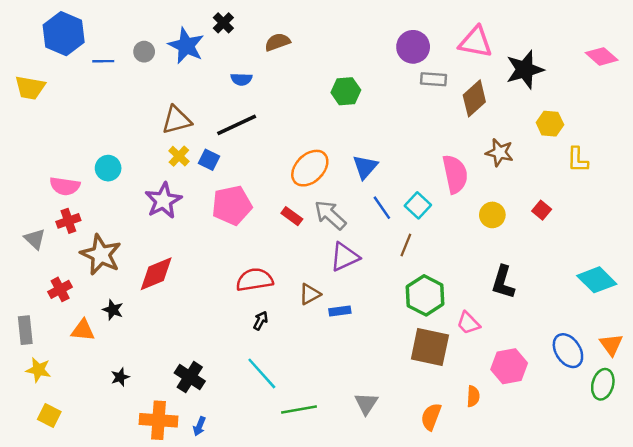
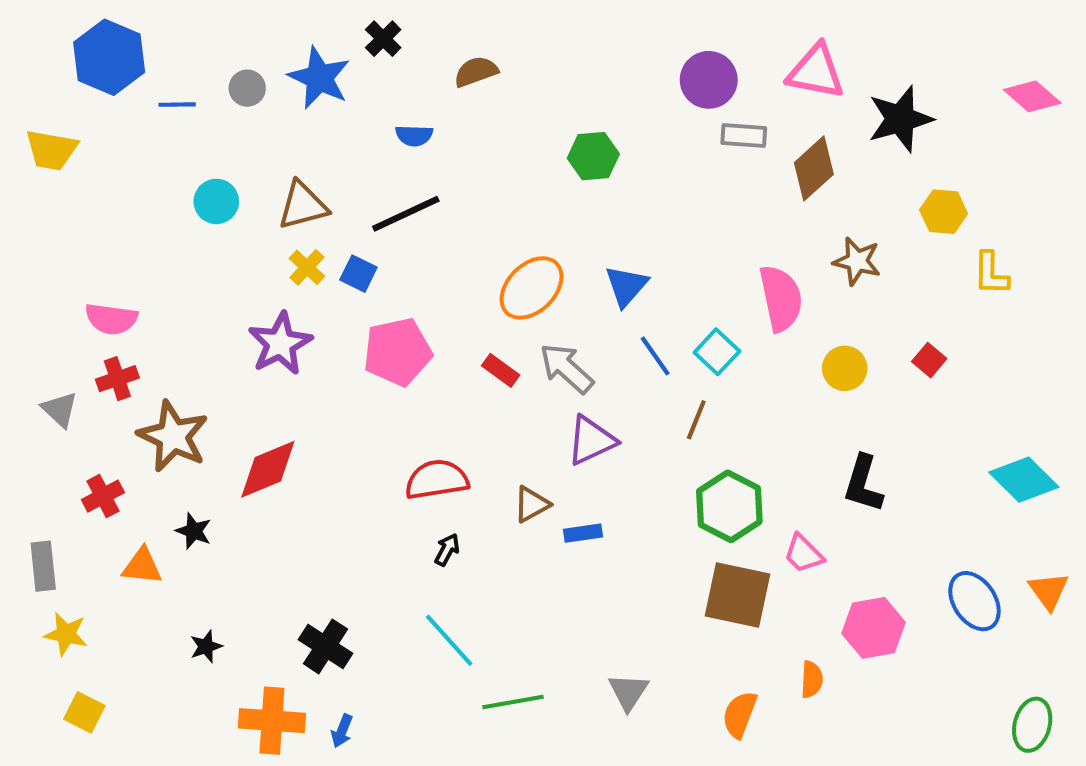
cyan circle: (108, 168) -> (216, 201), moved
green ellipse: (603, 384) -> (1032, 725), moved

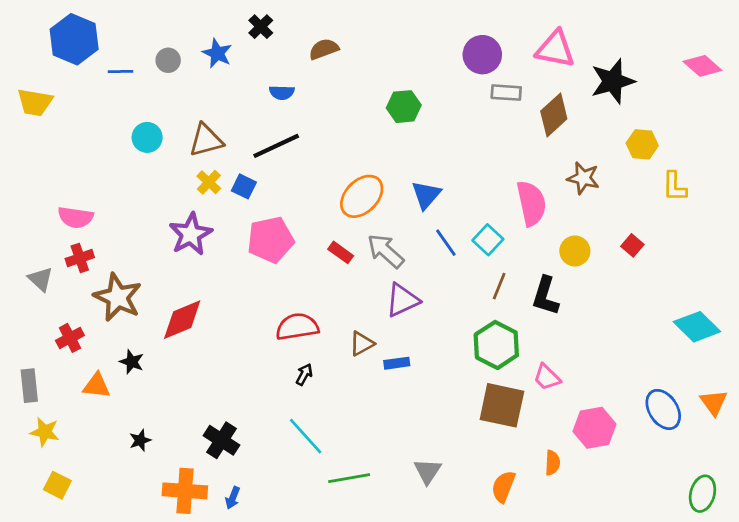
blue star: (319, 78) -> (217, 53), size x0.7
brown line: (696, 420) -> (499, 286), moved
black L-shape: (863, 484) -> (545, 296), moved

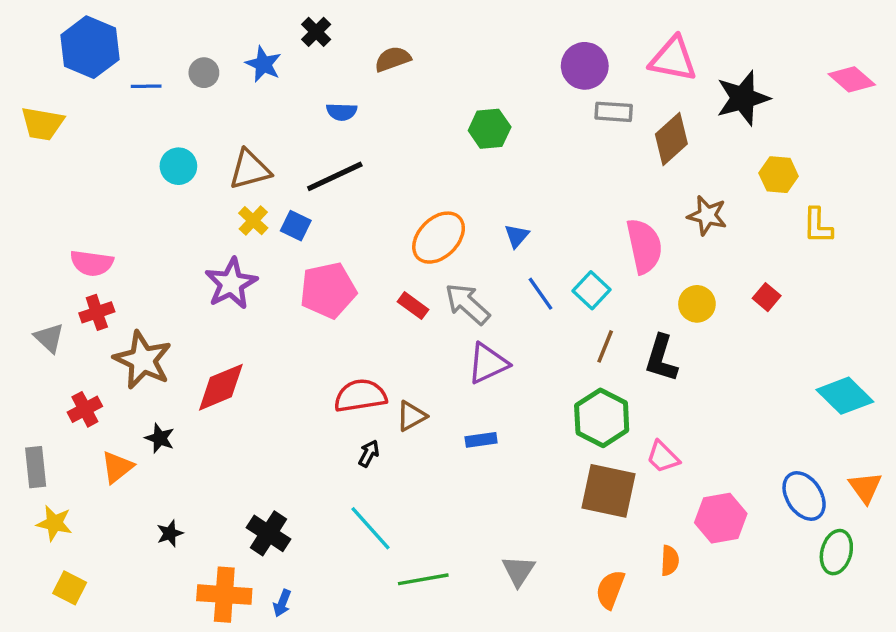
blue triangle: (426, 195) -> (517, 236), size x0.7
brown triangle: (362, 344) -> (411, 416), moved
orange triangle: (97, 386) -> (117, 467), turned -44
green ellipse: (702, 494) -> (836, 552), moved

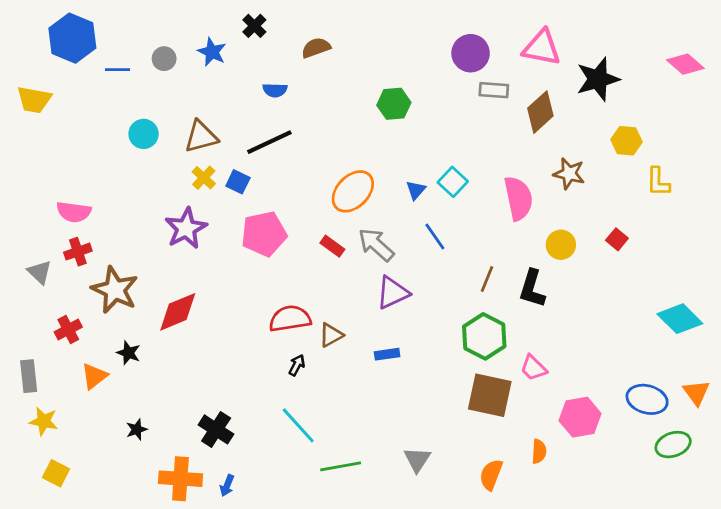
cyan square: (592, 290) -> (453, 182), moved
blue ellipse: (804, 496) -> (647, 399), turned -42
green ellipse: (836, 552) -> (673, 445), turned 56

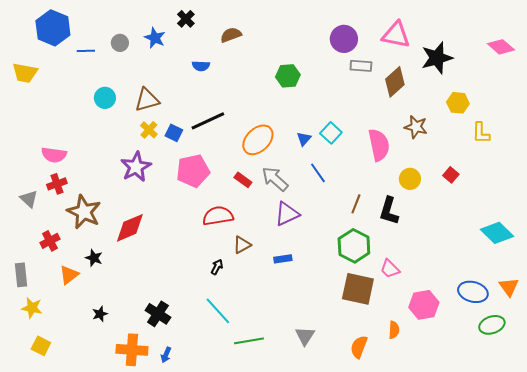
black line: (269, 142) -> (208, 121), moved
red semicircle: (290, 319) -> (218, 216), moved

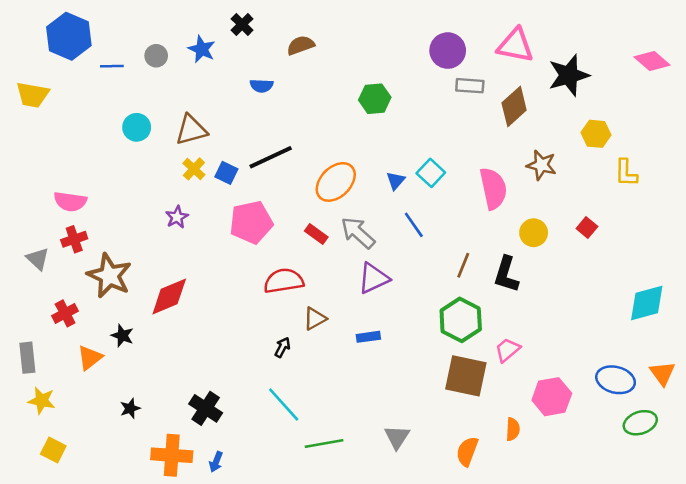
purple star: (136, 167) -> (177, 217), size x0.6
cyan diamond: (497, 233) -> (647, 303), turned -60
pink trapezoid: (390, 269) -> (508, 350), turned 95

